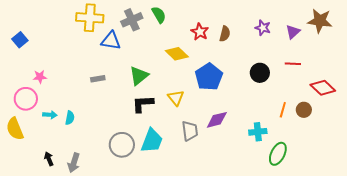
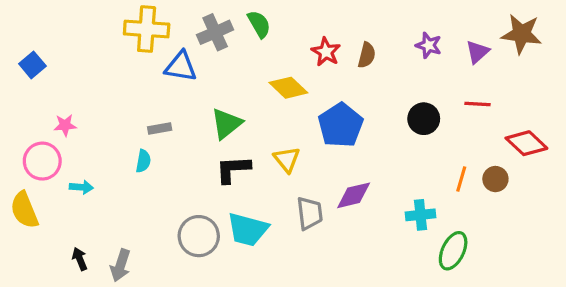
cyan semicircle: (70, 118) -> (143, 161), moved
cyan trapezoid: (152, 141) -> (248, 230), turned 84

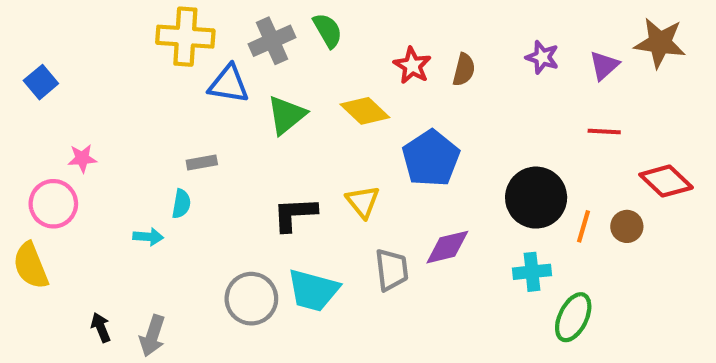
black circle: (424, 119) -> (536, 198), moved, size x1.5
green triangle: (226, 124) -> (286, 115), moved
cyan arrow: (81, 187) -> (148, 237), moved

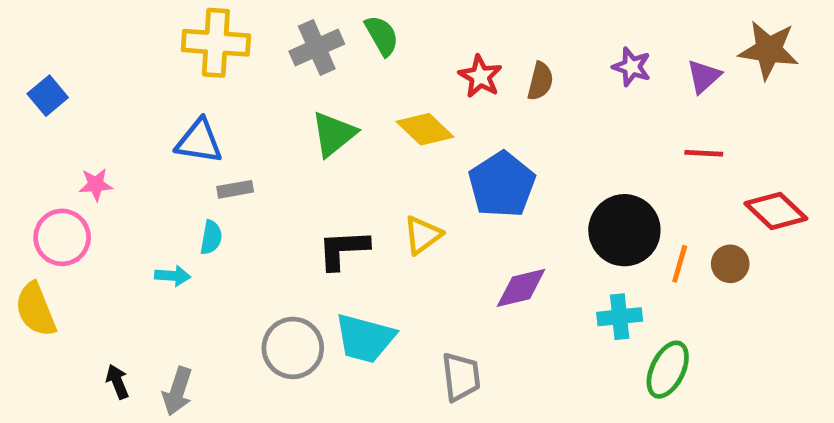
blue triangle: (229, 84) -> (199, 141), moved
yellow triangle: (363, 202) -> (423, 235), turned 33
gray trapezoid: (392, 270) -> (461, 377), moved

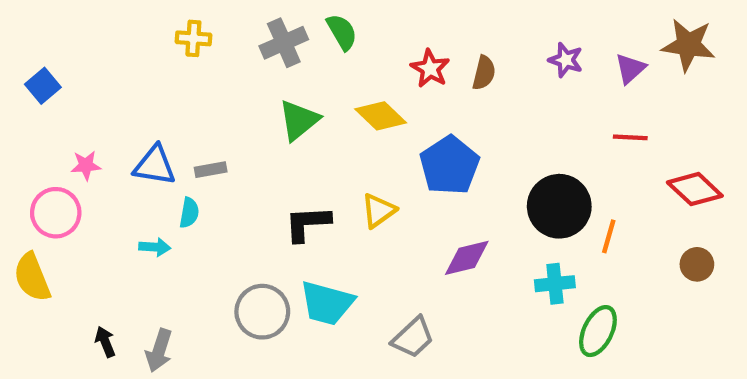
yellow cross: (216, 43) -> (193, 38), size x0.6
blue triangle: (199, 141) -> (155, 165), moved
brown circle: (730, 264) -> (697, 264), moved
gray trapezoid: (461, 377) -> (413, 337), turned 54

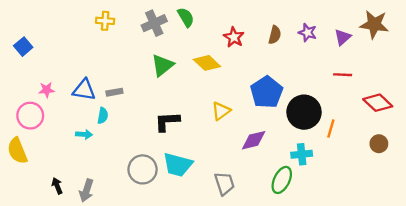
brown semicircle: (484, 73) -> (275, 35), moved
blue pentagon: (449, 165) -> (267, 92), moved
yellow triangle: (378, 211) -> (221, 111), moved
green ellipse: (598, 331) -> (282, 180), moved
gray trapezoid: (413, 337) -> (224, 183), turned -65

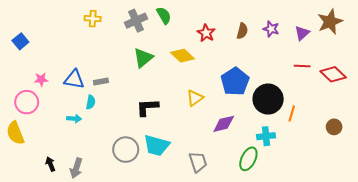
brown star: (374, 24) -> (330, 22), turned -30
red diamond: (378, 103) -> (333, 74), moved

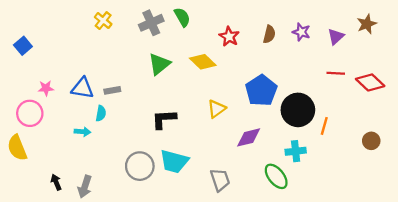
yellow cross: (93, 19) -> (103, 21), turned 35
brown star: (330, 22) -> (367, 24), size x0.7
green ellipse: (248, 159) -> (276, 176), turned -65

